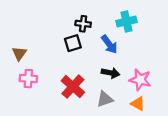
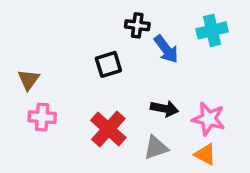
cyan cross: (126, 21) -> (212, 30), moved
black cross: (83, 24) -> (137, 25), moved
blue arrow: (109, 44) -> (166, 49), moved

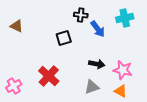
brown triangle: (29, 80) -> (17, 26), moved, turned -40
pink cross: (42, 117) -> (14, 86), moved, turned -35
red cross: (108, 129) -> (49, 76), moved

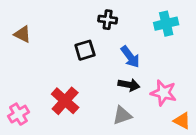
blue arrow: (98, 29) -> (130, 57), moved
orange triangle: (121, 91) -> (182, 121), moved

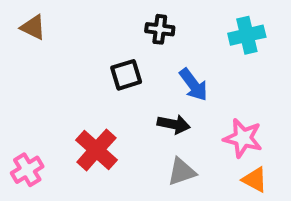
brown triangle: (22, 34) -> (33, 27), moved
black arrow: (129, 85) -> (174, 124), moved
orange triangle: (182, 121) -> (255, 180), moved

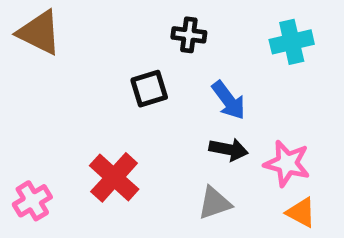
brown triangle: (33, 27) -> (39, 33), size x1.5
black arrow: (174, 124) -> (229, 149), moved

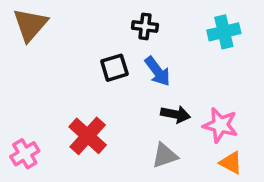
brown triangle: (39, 33) -> (30, 25), turned 45
blue arrow: (229, 100) -> (157, 71), moved

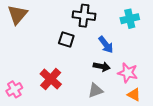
black cross: (145, 26) -> (84, 16), size x1.5
black square: (114, 68) -> (66, 39), turned 35
blue arrow: (157, 71) -> (106, 45), moved

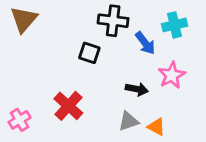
blue arrow: (106, 45) -> (145, 43), moved
pink star: (128, 73) -> (172, 75), moved, turned 30
orange triangle: (134, 95) -> (156, 127), moved

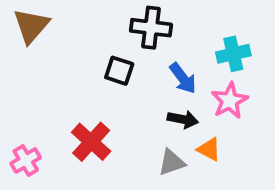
cyan cross: (175, 25) -> (233, 54), moved
blue arrow: (145, 43) -> (183, 78), moved
orange triangle: (156, 127) -> (209, 149), moved

